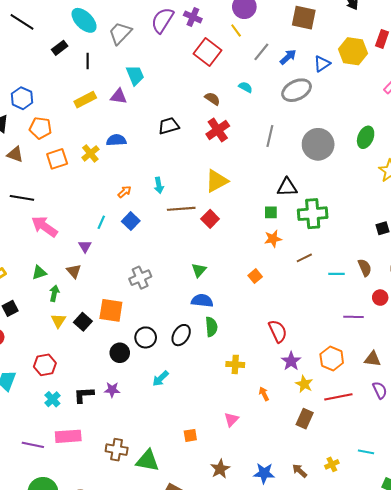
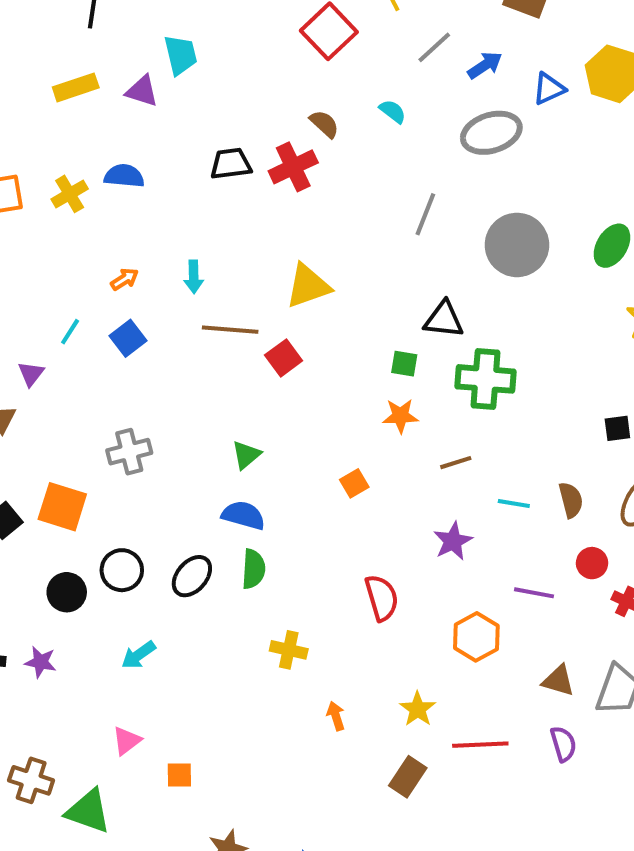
red cross: (218, 130) -> (293, 167), moved
orange hexagon: (332, 359) -> (476, 637), moved
purple star: (291, 361) -> (453, 541), moved
pink triangle: (231, 420) -> (127, 741), moved

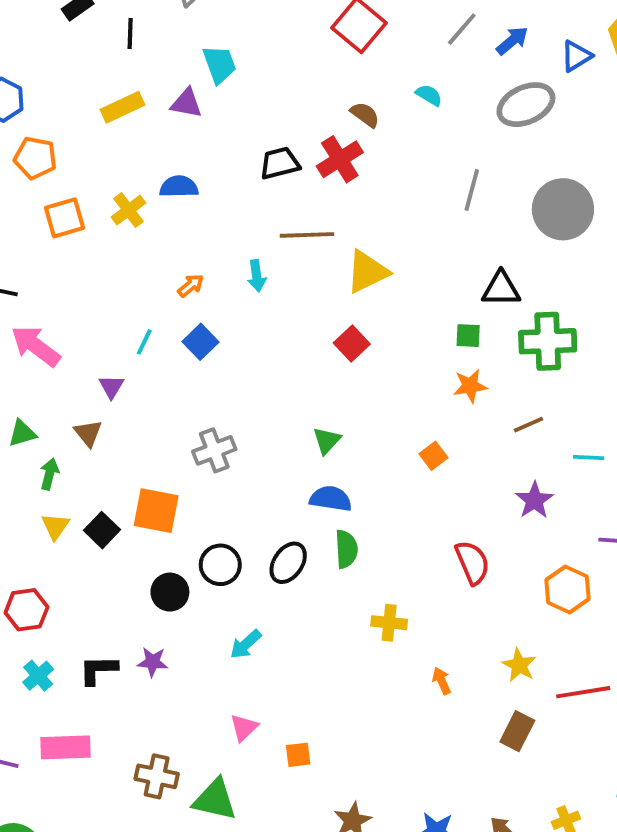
brown line: (230, 330) -> (307, 235), moved

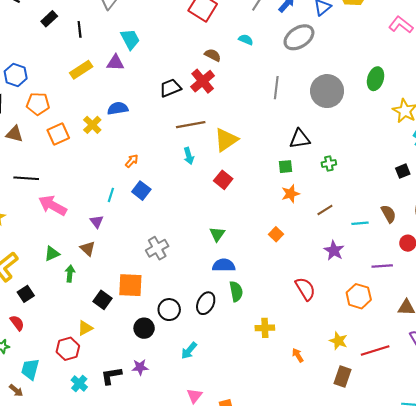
cyan arrow: (257, 276) -> (189, 156), moved
green cross: (548, 341) -> (329, 164), size x0.5
yellow triangle: (55, 526) -> (85, 328), moved, turned 35

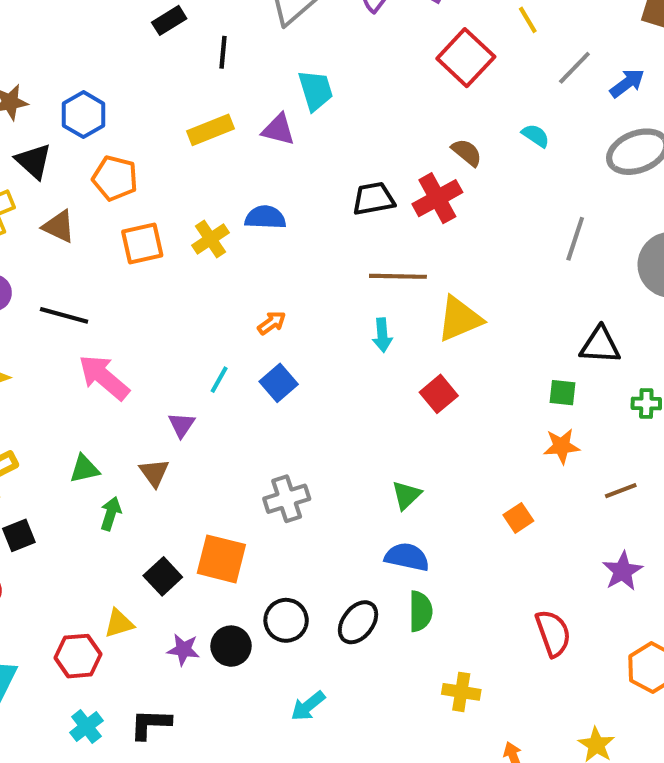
purple star: (140, 367) -> (183, 650), moved

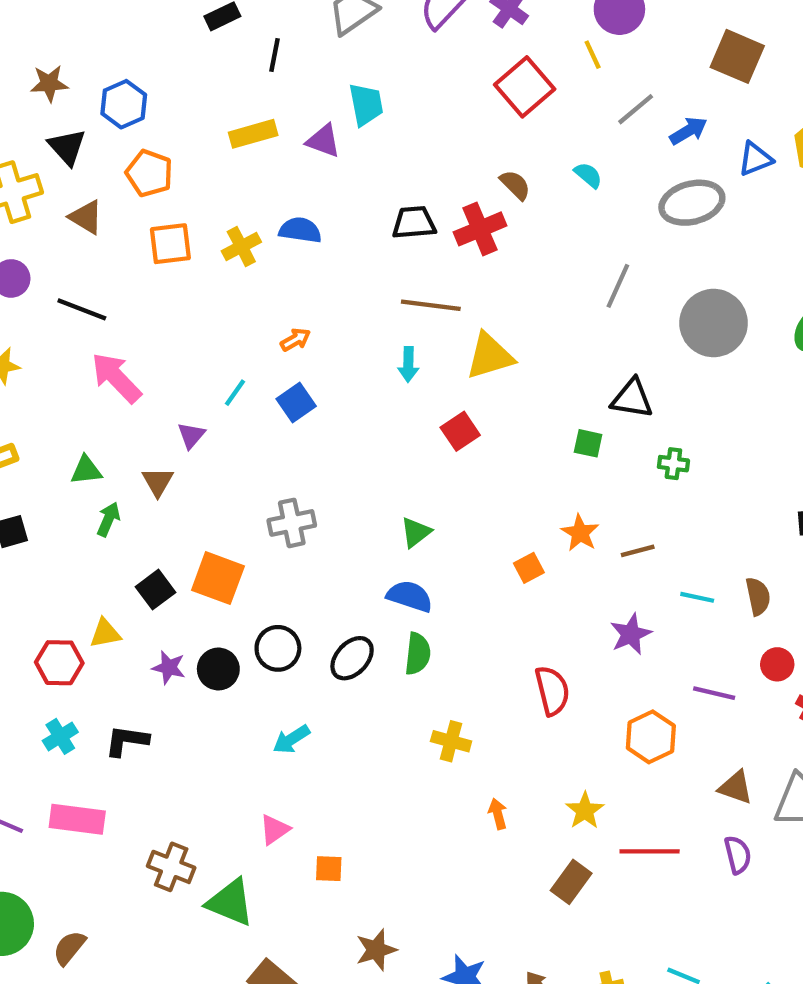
orange star: (562, 446) -> (580, 533), moved, turned 30

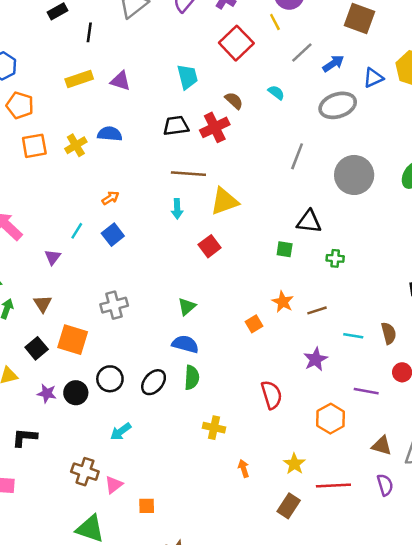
cyan trapezoid: (366, 104) -> (187, 77), moved
brown triangle: (158, 482) -> (43, 304), moved
brown cross: (171, 867) -> (85, 472), moved

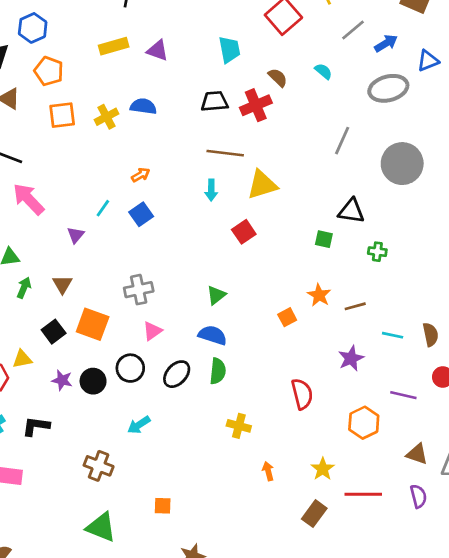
pink triangle: (114, 485) -> (152, 331), moved

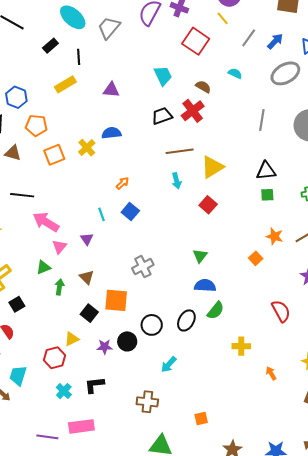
yellow rectangle: (114, 46) -> (65, 84), moved
cyan line: (103, 208) -> (101, 214), turned -40
black triangle: (351, 211) -> (266, 171), moved
pink triangle: (152, 331) -> (59, 247), moved
green semicircle: (218, 371) -> (216, 311), turned 48

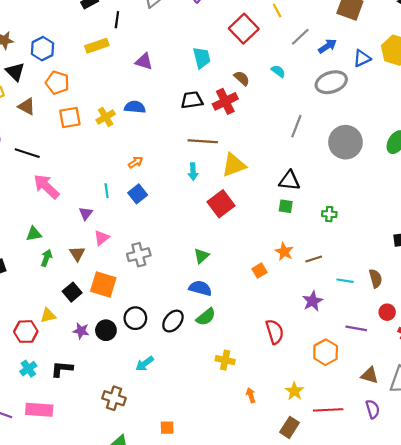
red square: (208, 205) -> (221, 204), size x1.4
pink triangle: (59, 247) -> (102, 238), moved

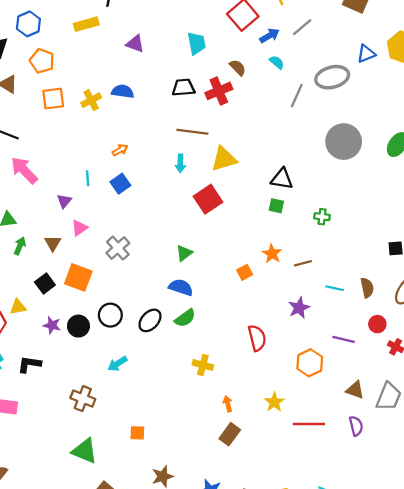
blue arrow: (327, 46) -> (270, 36), moved
gray line: (296, 126) -> (297, 96), moved
gray cross: (139, 255) -> (118, 248), turned -30
brown rectangle: (290, 427) -> (230, 434), moved

